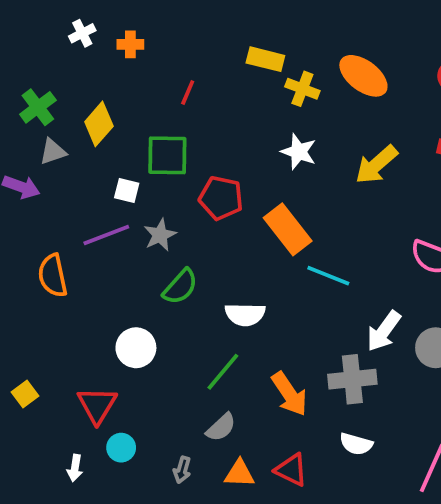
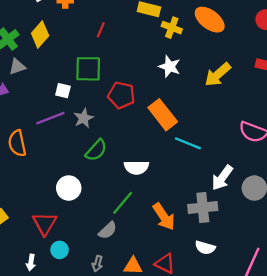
yellow diamond: (99, 124) -> (40, 34), moved
gray semicircle: (221, 427) -> (108, 230), moved

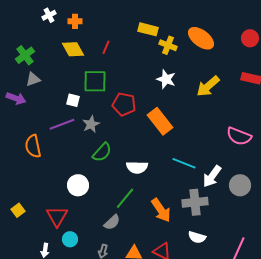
yellow diamond: (40, 34) -> (73, 49), moved, turned -70
cyan line: (188, 143) -> (184, 163), moved

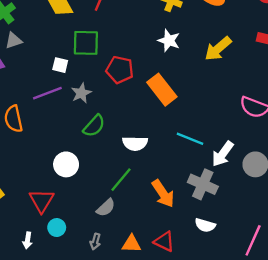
gray cross: (195, 202) -> (203, 184), turned 30

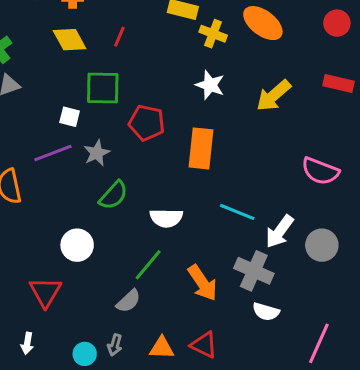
orange rectangle: (162, 90) -> (201, 148), turned 44
white semicircle: (205, 225) -> (266, 312), moved
cyan circle: (57, 228) -> (85, 354), moved

